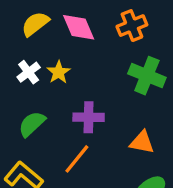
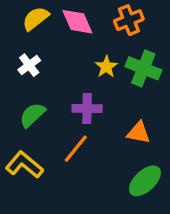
yellow star: (59, 72) -> (106, 67), moved

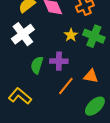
white cross: (29, 65) -> (23, 34), size x1.6
green semicircle: (32, 115) -> (37, 65), moved, turned -30
orange line: (76, 149) -> (66, 86), moved

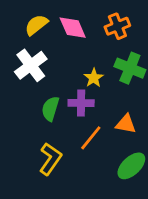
yellow star: (71, 35) -> (94, 78), moved
yellow L-shape: (20, 96) -> (50, 159), moved, turned 85

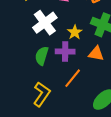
white cross: (31, 65) -> (45, 23), moved
orange triangle: (126, 124) -> (96, 54), moved

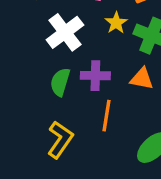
yellow star: (75, 32) -> (116, 23), moved
orange line: (73, 78) -> (107, 116), turned -30

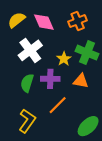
yellow star: (116, 23) -> (64, 59), moved
orange line: (107, 116) -> (58, 105), turned 36

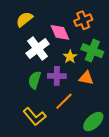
pink diamond: (44, 22) -> (60, 32), moved
yellow L-shape: (27, 121) -> (35, 116), turned 105

